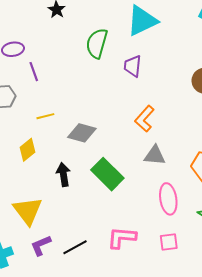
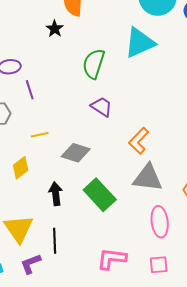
purple trapezoid: (133, 66) -> (102, 107), moved, turned 115
gray triangle: (155, 155) -> (148, 178), size x1.4
black line: (75, 247) -> (55, 241), moved, turned -65

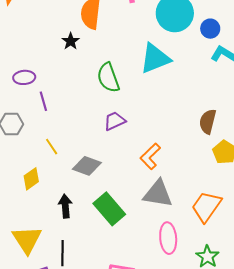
green semicircle: (94, 64) -> (108, 78), turned -40
purple trapezoid: (102, 107) -> (115, 121), turned -60
yellow line: (40, 135) -> (52, 147), turned 66

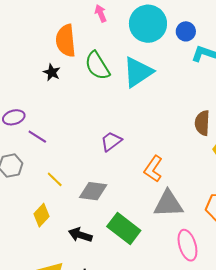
green semicircle: (108, 78) -> (97, 66), moved
purple line: (43, 101) -> (37, 137), turned -30
black arrow: (65, 206) -> (80, 235), turned -55

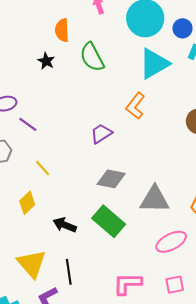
orange semicircle: (66, 41) -> (62, 30), size x0.7
cyan triangle: (138, 72) -> (154, 64), moved
orange L-shape: (153, 169) -> (135, 106), moved
gray diamond: (93, 191) -> (111, 179), moved
pink ellipse: (187, 245) -> (171, 242), turned 76

